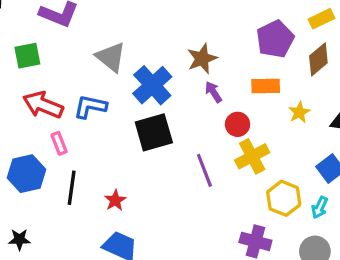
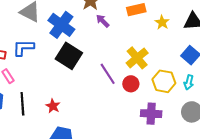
red circle: (238, 124) -> (131, 84), moved
black square: (154, 132) -> (69, 56), turned -30

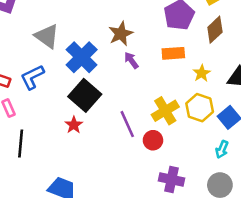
blue L-shape: (23, 48) -> (32, 77), turned -35
yellow hexagon: (164, 81) -> (200, 108), moved
red star: (53, 106) -> (74, 125), moved

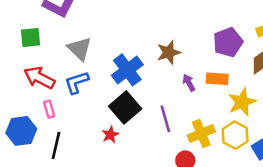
gray triangle: (47, 36) -> (80, 49), moved
purple arrow: (131, 60) -> (189, 83), moved
yellow star: (202, 73) -> (242, 102), size x1.6
purple line: (127, 124) -> (165, 119), moved

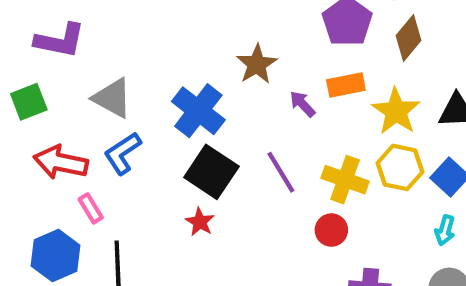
yellow cross: (201, 133) -> (345, 180), turned -32

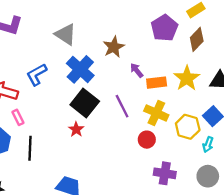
orange rectangle: (346, 85) -> (157, 83), moved
gray triangle: (112, 98) -> (66, 34), moved
blue L-shape: (123, 153) -> (37, 75), moved
yellow hexagon: (400, 167) -> (188, 127), moved

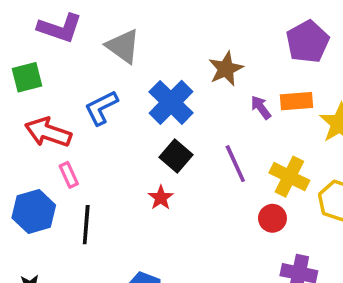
gray triangle: (66, 34) -> (123, 46), moved
orange rectangle: (157, 83) -> (296, 101), moved
black square: (85, 103) -> (176, 156), size x0.7

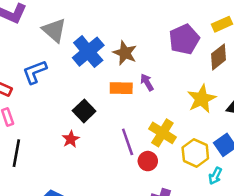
brown star: (226, 69) -> (125, 53), turned -30
orange rectangle: (296, 101) -> (121, 88), moved
blue cross: (171, 102) -> (88, 52), moved
purple line: (235, 164) -> (128, 142), moved

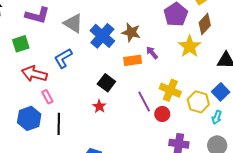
yellow star: (202, 99) -> (190, 46), moved

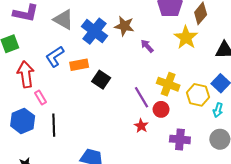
orange rectangle: (133, 60) -> (79, 65), moved
red arrow: (34, 74) -> (26, 74), turned 70
red star: (99, 106) -> (141, 126), moved

